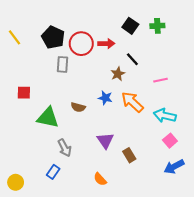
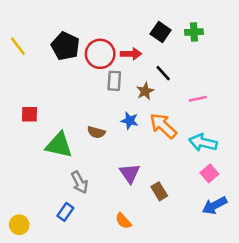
gray rectangle: (63, 64) -> (114, 81), moved

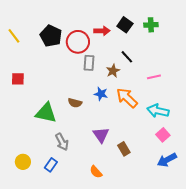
red arrow: (131, 54) -> (102, 31), moved
red square: (29, 114) -> (18, 79), moved
yellow circle: (19, 225) -> (23, 162), moved

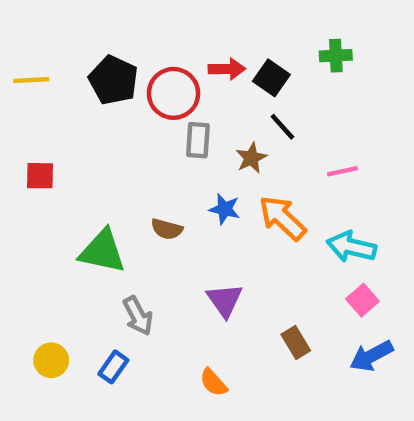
black square: (125, 25) -> (271, 78), moved
yellow line: (14, 36) -> (31, 80), turned -56
brown rectangle: (124, 149) -> (296, 342), moved

